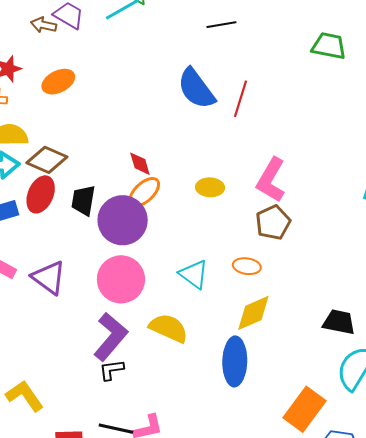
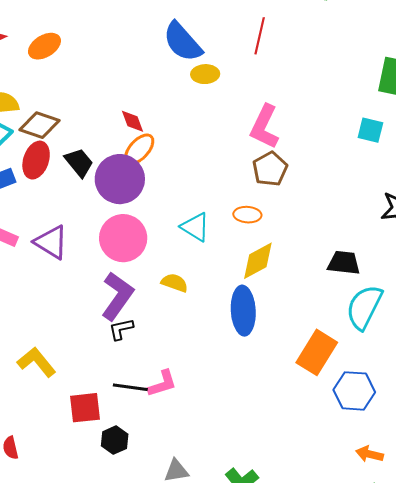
red line: (241, 99) -> (260, 36), moved
yellow ellipse: (210, 187) -> (205, 74), moved
black trapezoid: (83, 200) -> (79, 163), turned 136
yellow semicircle: (169, 328) -> (175, 283), size x0.7

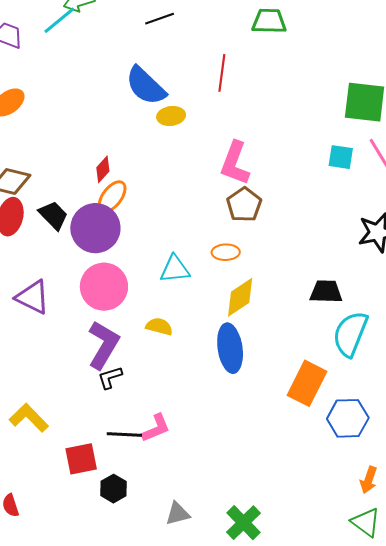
red diamond: (133, 121) -> (103, 169), turned 68
cyan triangle: (195, 227) -> (175, 269), turned -32
orange arrow: (369, 454) -> (369, 480), turned -80

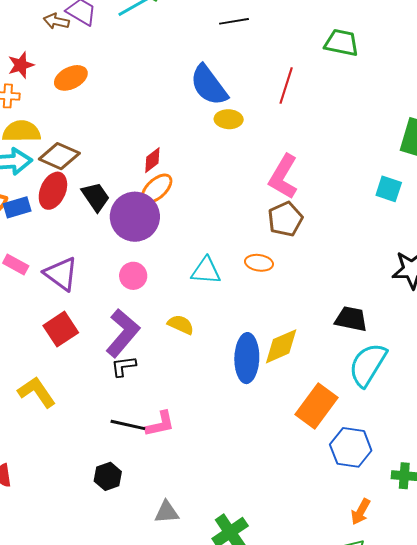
pink circle: (104, 287) -> (133, 276), size x0.6
yellow diamond: (240, 297) -> (281, 346), moved
red square: (81, 459) -> (61, 329), moved, turned -32

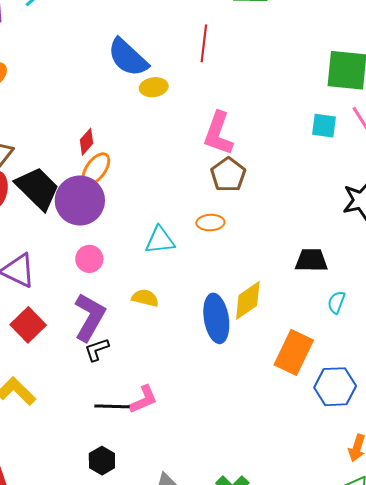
black trapezoid: (96, 197) -> (38, 188), size x1.5
cyan semicircle: (368, 365) -> (336, 302), size x0.5

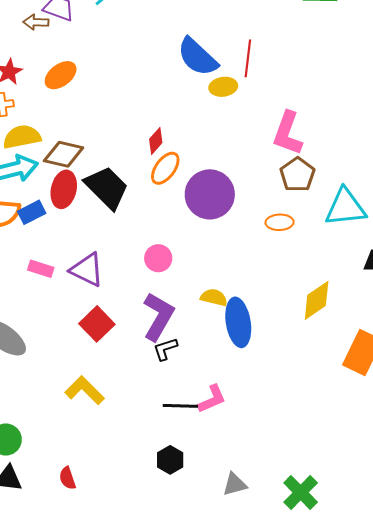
red line: (204, 43) -> (248, 58), moved
purple circle: (80, 201) -> (210, 194), moved
cyan triangle: (160, 240) -> (345, 207), moved, size x1.4
blue ellipse: (216, 318) -> (238, 322), moved

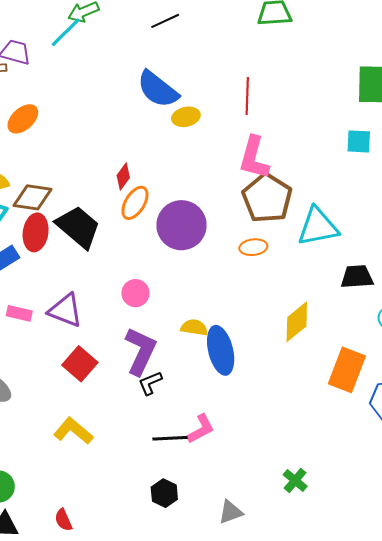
red line: (248, 58) -> (247, 96), moved
brown pentagon: (297, 175) -> (267, 198), size x1.4
green cross: (301, 493) -> (295, 480), moved, size x0.7

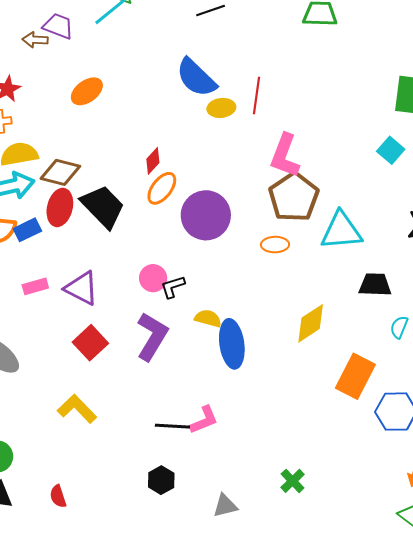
red line: (247, 96) -> (257, 95), moved
orange ellipse: (23, 119) -> (87, 91), moved
cyan square: (359, 141) -> (391, 150), turned 32
pink rectangle: (19, 313) -> (35, 286), turned -35
black L-shape: (150, 383) -> (173, 287), moved

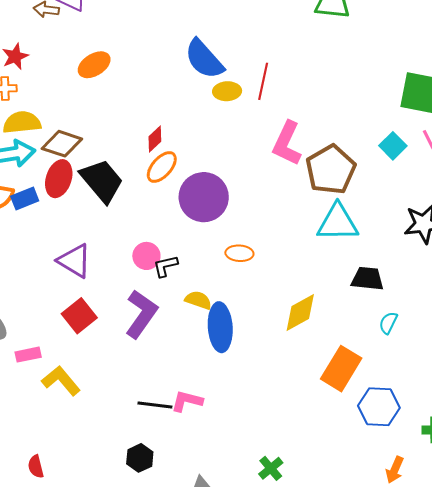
brown pentagon: (294, 197) -> (331, 170), moved
orange ellipse: (275, 245) -> (239, 253), moved
pink rectangle: (35, 286) -> (28, 355), moved
pink L-shape: (204, 420) -> (187, 401), turned -148

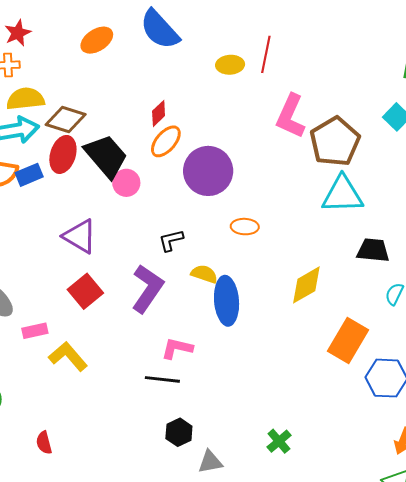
blue semicircle: (204, 59) -> (160, 29), moved
pink circle: (146, 256) -> (126, 183), moved
pink L-shape: (187, 401) -> (177, 348), moved
black hexagon: (140, 458) -> (179, 432), moved

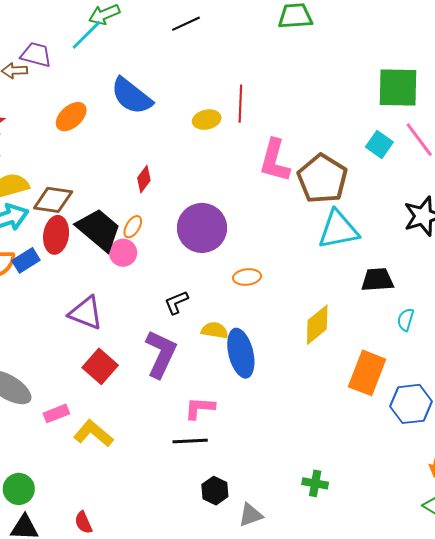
orange ellipse: (166, 141) -> (133, 227), moved, size x0.7
green cross: (279, 441) -> (315, 483), turned -30

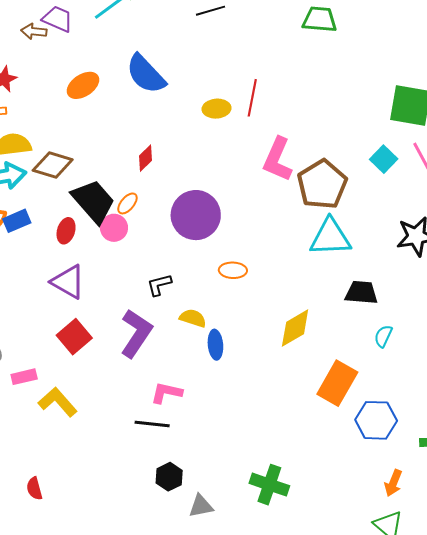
red ellipse: (56, 235) -> (66, 231), moved, size x0.7
blue ellipse: (241, 353) -> (215, 345), size x0.6
green cross: (315, 483) -> (269, 485), size x1.5

